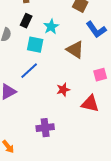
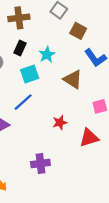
cyan square: (35, 45) -> (30, 74), turned -30
red triangle: (90, 104) -> (89, 138), turned -30

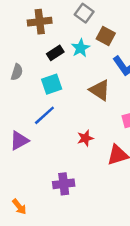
black rectangle: (20, 48) -> (55, 53), moved, turned 32
cyan star: (47, 55) -> (80, 48), moved

